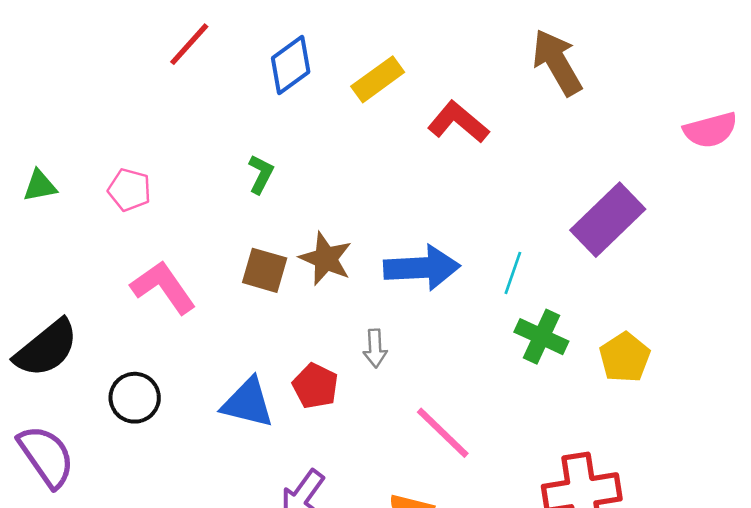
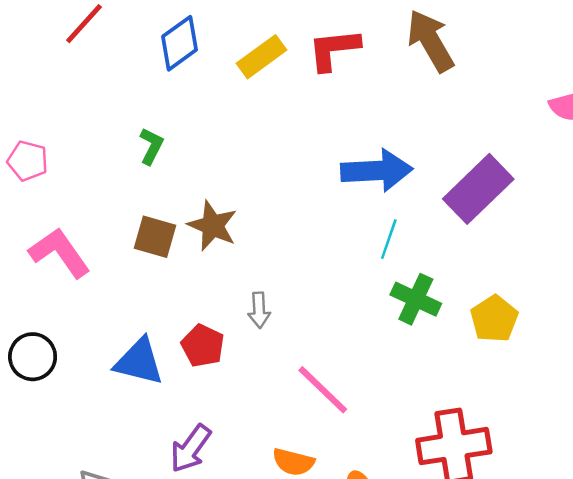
red L-shape: (458, 122) -> (334, 49), moved, turned -46
blue arrow: (422, 268) -> (377, 171), moved

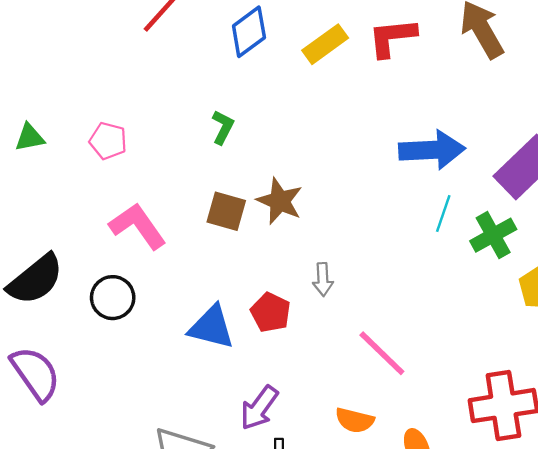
green cross: (416, 299) -> (493, 235), moved, turned 36
black circle: (33, 357) -> (113, 298), moved

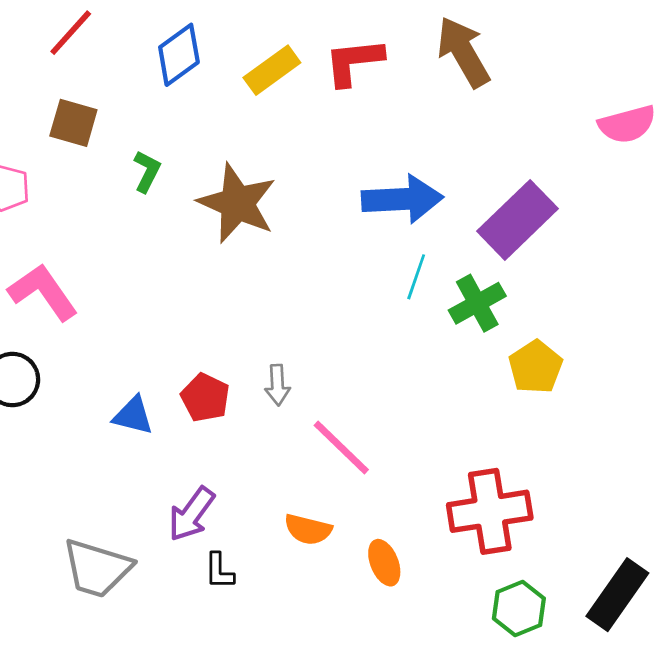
brown star: (280, 201) -> (237, 203), moved, size x1.4
brown square: (226, 211) -> (73, 123), moved
gray arrow: (323, 279) -> (277, 385), moved
blue triangle: (211, 327) -> (133, 416), size x0.7

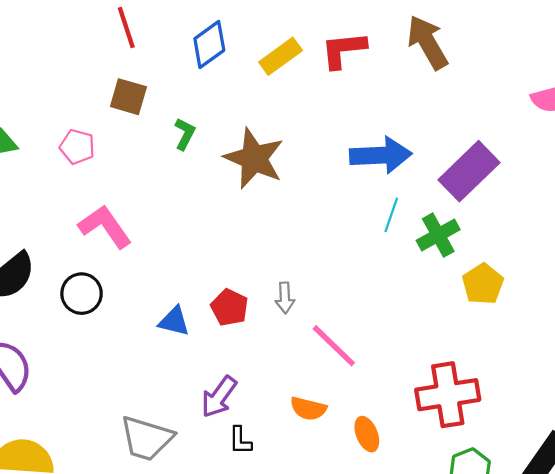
red line: (71, 33) -> (126, 27), turned -60

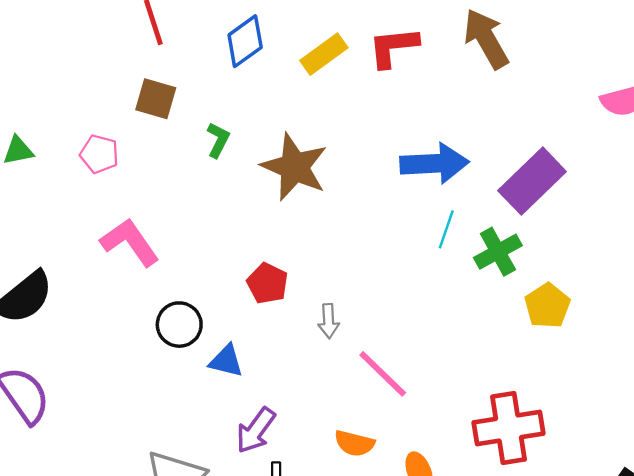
black circle: (82, 294) -> (179, 325), moved
red pentagon: (230, 307) -> (267, 283), moved
blue triangle: (174, 321) -> (226, 361), moved

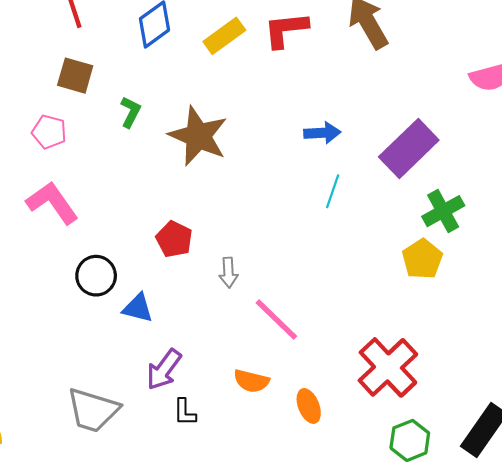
pink pentagon: (99, 154) -> (49, 132), moved
blue arrow: (434, 163) -> (322, 133), size x0.6
green cross: (498, 252) -> (443, 211), moved
red cross: (508, 428) -> (388, 367), turned -34

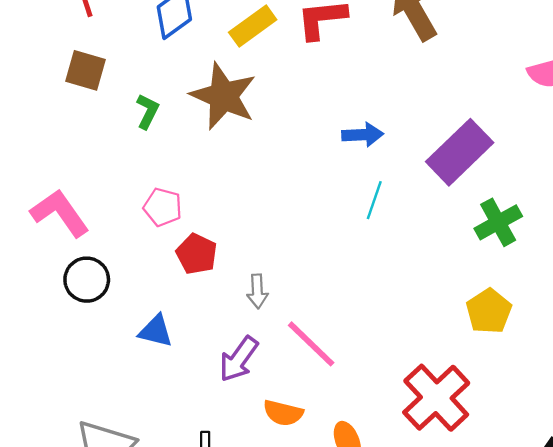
pink pentagon: (49, 132) -> (163, 207), moved
brown star: (198, 136) -> (223, 96), moved
yellow pentagon: (422, 259) -> (489, 311), moved
black circle: (96, 276) -> (87, 280), moved
purple arrow: (164, 370) -> (239, 359), moved

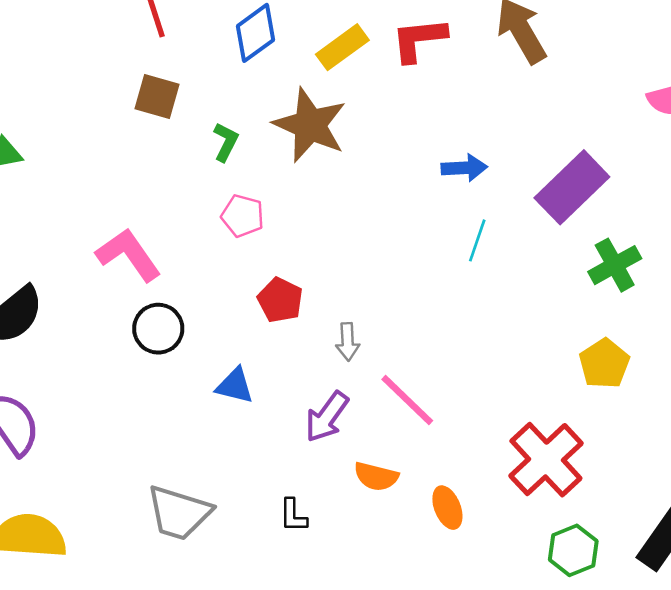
pink pentagon: (163, 207) -> (243, 216), moved

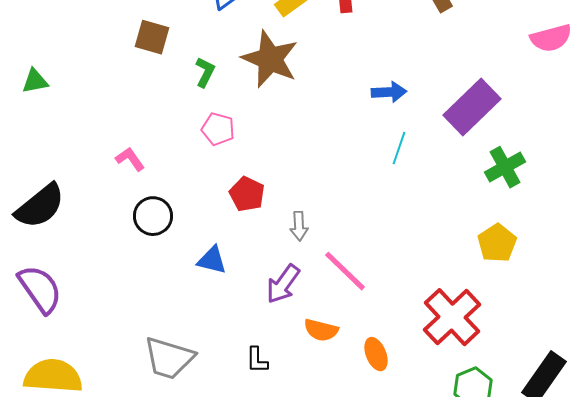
pink L-shape: (128, 255) -> (130, 159), size x0.6

